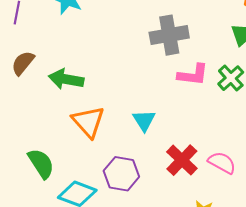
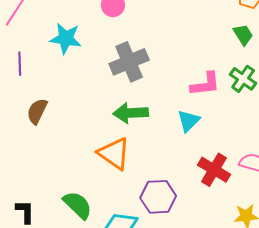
gray cross: (169, 35) -> (129, 62), moved
green arrow: (66, 79) -> (131, 113), moved
cyan triangle: (144, 120) -> (189, 121), moved, turned 30

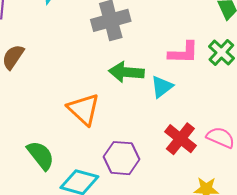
green arrow: (131, 113) -> (126, 72), moved

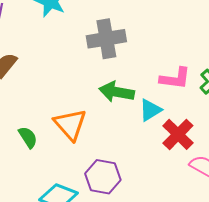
red cross: (180, 139) -> (178, 134), moved
green semicircle: (41, 155) -> (28, 137), moved, size x0.7

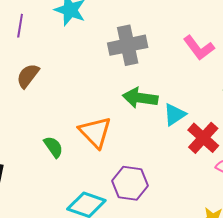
pink L-shape: (175, 78) -> (199, 48), moved, turned 48

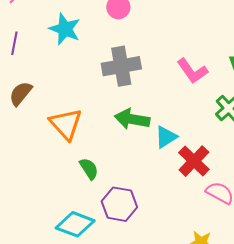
orange triangle: (95, 132) -> (66, 124), moved
green semicircle: (53, 147) -> (89, 169), moved

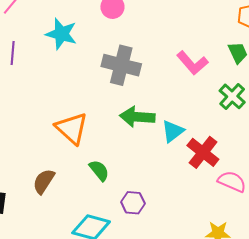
gray cross: (121, 66) -> (121, 65), turned 30
brown semicircle: (21, 94) -> (44, 181), moved
purple hexagon: (119, 204) -> (133, 203), size x0.7

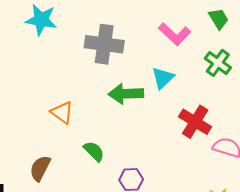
orange triangle: (72, 128) -> (62, 112), size x0.7
cyan triangle: (173, 131) -> (163, 78), moved

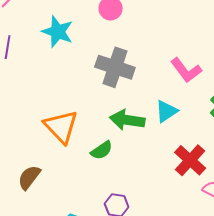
orange triangle: (62, 112) -> (61, 127), size x1.5
green semicircle: (94, 151) -> (102, 150), moved, turned 90

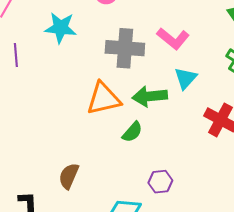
pink L-shape: (186, 70) -> (173, 39), moved
orange triangle: (61, 127) -> (104, 99), moved, turned -45

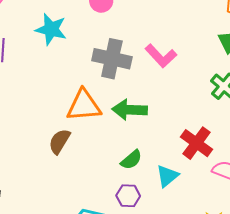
cyan triangle: (186, 78) -> (167, 176), moved
green semicircle: (132, 132) -> (131, 160), moved
brown semicircle: (69, 176) -> (59, 141), moved

